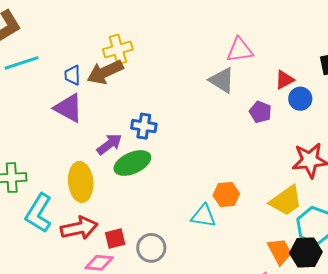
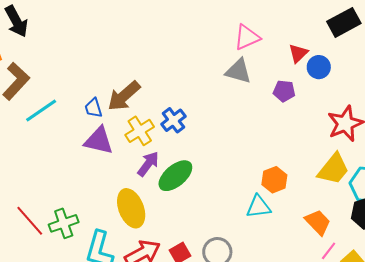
yellow cross: (118, 49) -> (140, 131), moved
blue cross: (144, 126) -> (173, 120), moved, turned -30
orange trapezoid: (280, 251) -> (318, 222), moved

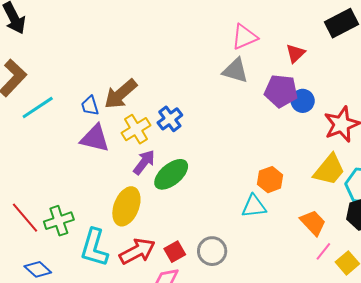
blue circle: (319, 67) -> (303, 101), moved
purple pentagon: (284, 91) -> (281, 91), size x1.5
yellow ellipse: (131, 208) -> (126, 206), turned 42

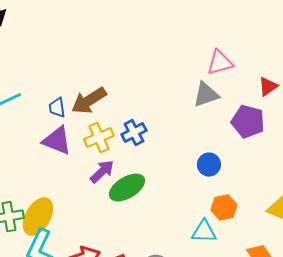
gray triangle: (235, 71) -> (206, 95), turned -44
blue circle: (303, 101) -> (209, 165), moved
yellow ellipse: (126, 206) -> (38, 217), moved

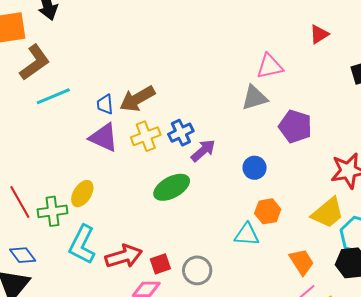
red triangle: (268, 87) -> (319, 34), moved
purple arrow: (102, 172) -> (203, 151), moved
yellow ellipse: (38, 217) -> (82, 194), moved, size x0.7

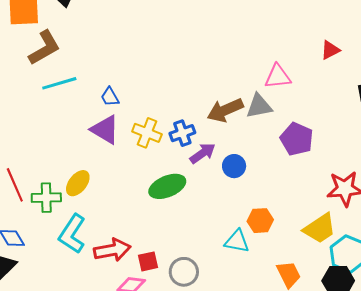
brown arrow: (137, 99) -> (225, 110), moved
blue trapezoid: (105, 104) -> (110, 97), turned -30
yellow cross: (146, 136) -> (147, 133), turned 36
blue circle: (255, 168) -> (234, 166), moved

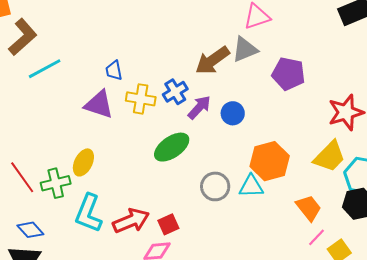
blue trapezoid: (110, 97) -> (114, 70), moved, turned 30
orange hexagon: (260, 221) -> (270, 161), size x1.5
gray circle: (184, 272) -> (215, 186), moved

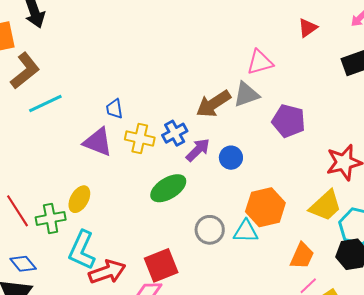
orange trapezoid: (309, 208) -> (302, 256), turned 60
red arrow: (131, 221) -> (107, 272), moved
red square: (168, 224) -> (161, 265), size x1.6

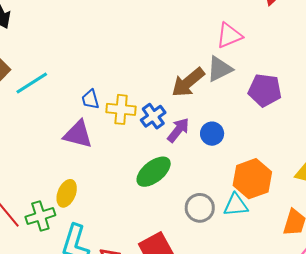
cyan line: (45, 104) -> (32, 83), moved
yellow cross: (140, 139) -> (121, 109), moved

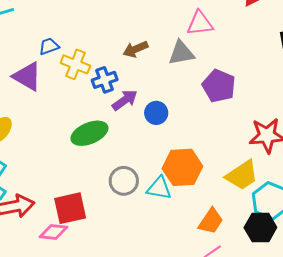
brown arrow: (188, 82) -> (135, 49), moved, size x0.7
blue trapezoid: (90, 99) -> (49, 46), turned 70

